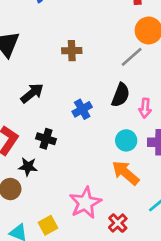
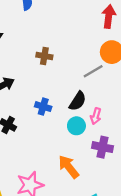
blue cross: (82, 109) -> (43, 107), turned 35
cyan circle: (126, 140) -> (76, 126), moved

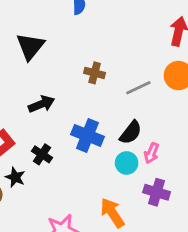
gray line: (93, 71) -> (138, 88), moved
blue cross: (43, 107) -> (87, 135), size x1.5

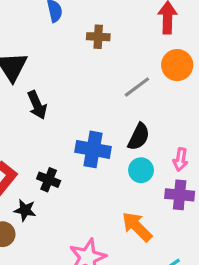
brown cross: (95, 73) -> (98, 37), moved
black arrow: (42, 104) -> (37, 105), moved, turned 100
pink arrow: (152, 153) -> (180, 159), moved

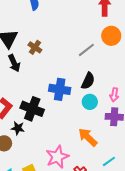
brown cross: (98, 37) -> (35, 47), moved, turned 32
black arrow: (37, 105) -> (14, 63), moved
black cross: (49, 180) -> (32, 109), size x1.6

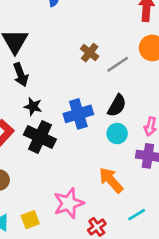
brown cross: (35, 47) -> (90, 53), moved
blue cross: (60, 89) -> (78, 114), turned -30
black star: (18, 128) -> (33, 106), moved

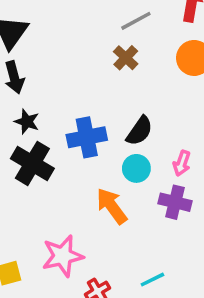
brown cross: (90, 53) -> (126, 58), moved
gray line: (118, 64) -> (136, 21), moved
orange arrow: (111, 180) -> (112, 206), moved

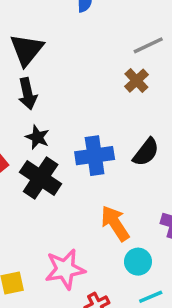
cyan circle: (136, 168) -> (138, 262), moved

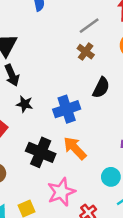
black semicircle: (146, 152) -> (101, 88), moved
black cross: (41, 178) -> (41, 152), moved
orange arrow: (115, 223) -> (75, 148), moved

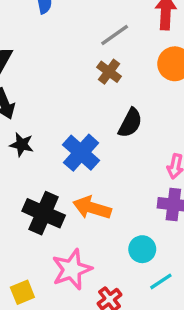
blue cross: (67, 109) -> (81, 153), turned -30
orange arrow: (75, 148) -> (92, 208), turned -30

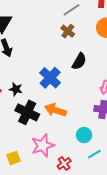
black star: (22, 145) -> (16, 89), moved

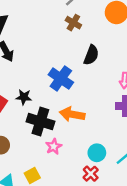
cyan circle: (84, 135) -> (97, 153), moved
pink star: (43, 146) -> (54, 146), moved, size x0.6

